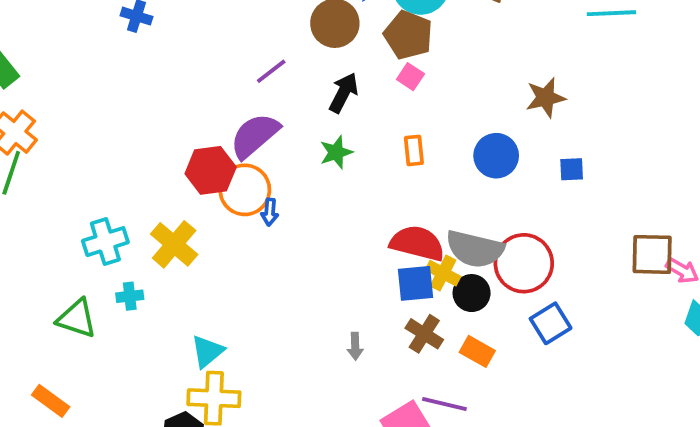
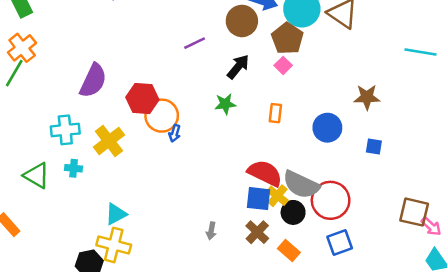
purple semicircle: (255, 136) -> (93, 81), moved, turned 144

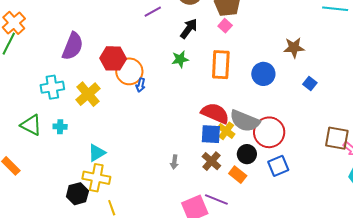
orange rectangle: (275, 113) -> (221, 65), size x1.8
blue square: (374, 147) -> (310, 84), moved, turned 32
cyan cross: (74, 168) -> (60, 127), moved
black circle: (293, 212) -> (247, 154), moved

